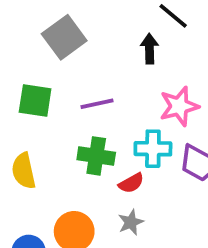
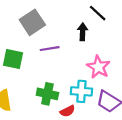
purple line: (97, 104) -> (50, 49), moved
pink star: (179, 106) -> (98, 67), turned -30

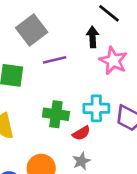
pink star: (98, 67) -> (113, 61), moved

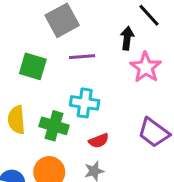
cyan cross: (96, 108) -> (85, 103), moved
green cross: (56, 114) -> (54, 126), moved

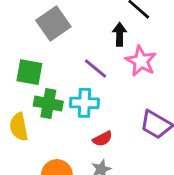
purple line: (82, 57) -> (95, 68), moved, turned 50
green cross: (54, 126) -> (48, 104), moved

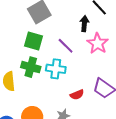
green square: (29, 72) -> (34, 41), moved
red semicircle: (102, 139) -> (77, 95), moved

